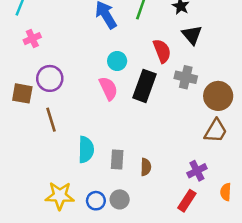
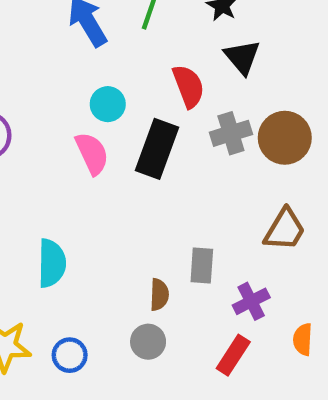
gray cross: (186, 77) -> (231, 133), turned -30
brown circle: (218, 96) -> (285, 138), moved
gray rectangle: (117, 160) -> (202, 265), moved
gray circle: (120, 199) -> (148, 342), moved

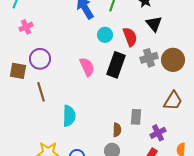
cyan circle: (108, 104) -> (105, 35), moved

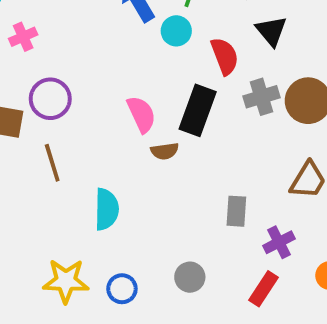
cyan circle: (105, 35) -> (176, 31), moved
brown semicircle: (117, 130) -> (165, 151), moved, turned 80

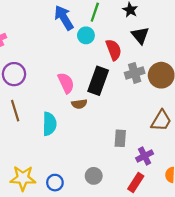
cyan semicircle: (106, 209) -> (49, 124), moved

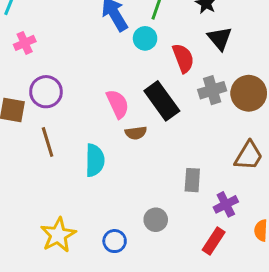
black rectangle: (98, 81) -> (162, 101), turned -56
gray circle: (94, 176) -> (156, 220), moved
yellow star: (23, 178) -> (58, 235), turned -30
blue circle: (55, 183) -> (115, 241), moved

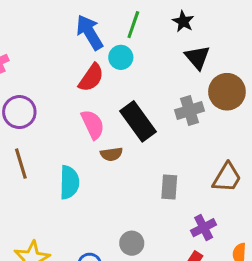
red semicircle: (183, 58) -> (91, 78), moved, turned 56
brown circle: (249, 93) -> (227, 92), moved
gray rectangle: (192, 180) -> (169, 187), moved

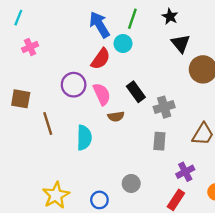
gray cross: (190, 110) -> (164, 107), moved
purple circle: (19, 112) -> (74, 85), moved
black rectangle: (138, 121) -> (136, 92), size x0.7

